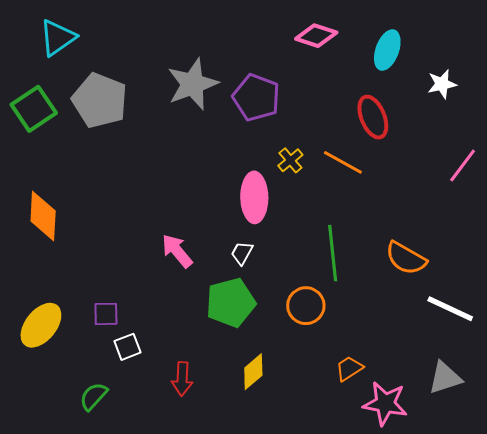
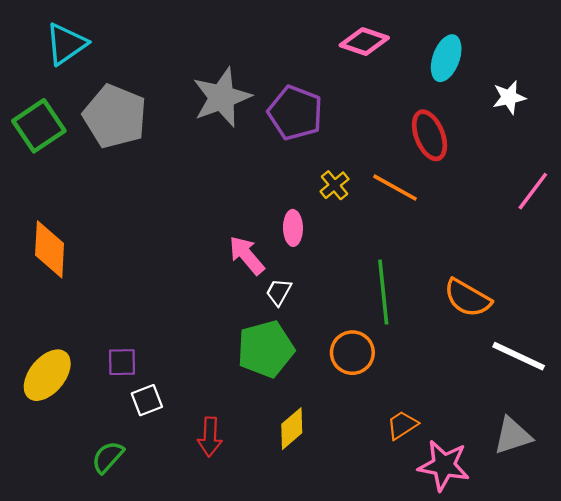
pink ellipse: (254, 197) -> (293, 228), size x0.6
pink arrow: (177, 251) -> (247, 255), moved

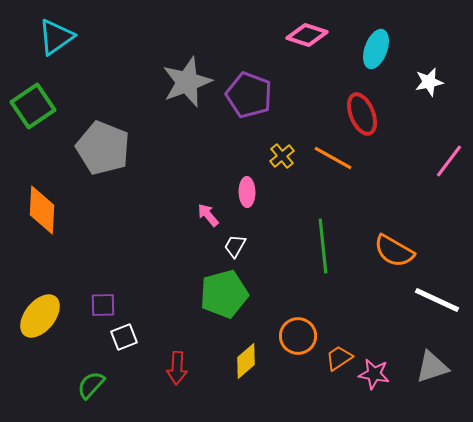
gray pentagon: (115, 116) -> (103, 148), moved
pink arrow: (247, 255) -> (208, 215), size x0.7
orange circle: (352, 353) -> (298, 336), moved
pink star: (444, 465) -> (374, 374), moved, size x0.7

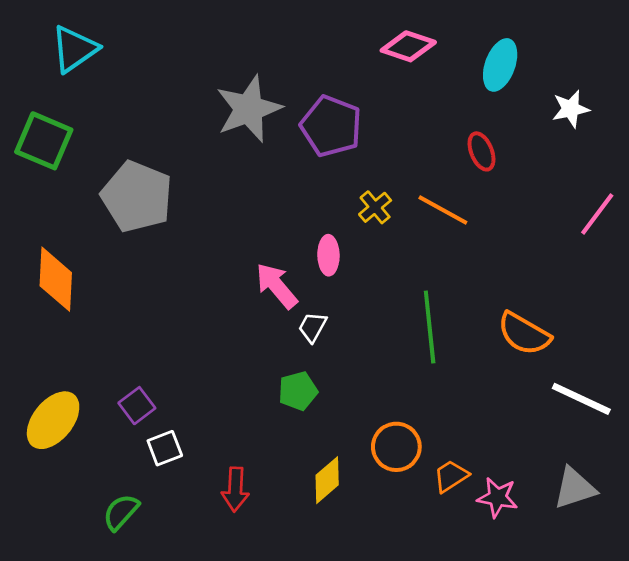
green square: (33, 106) -> (44, 141), turned -33
red ellipse: (362, 114) -> (481, 151), size x0.7
pink arrow: (208, 215) -> (277, 286), size x1.5
green pentagon: (224, 294) -> (298, 391), size x0.6
purple square: (103, 305) -> (137, 406), turned -36

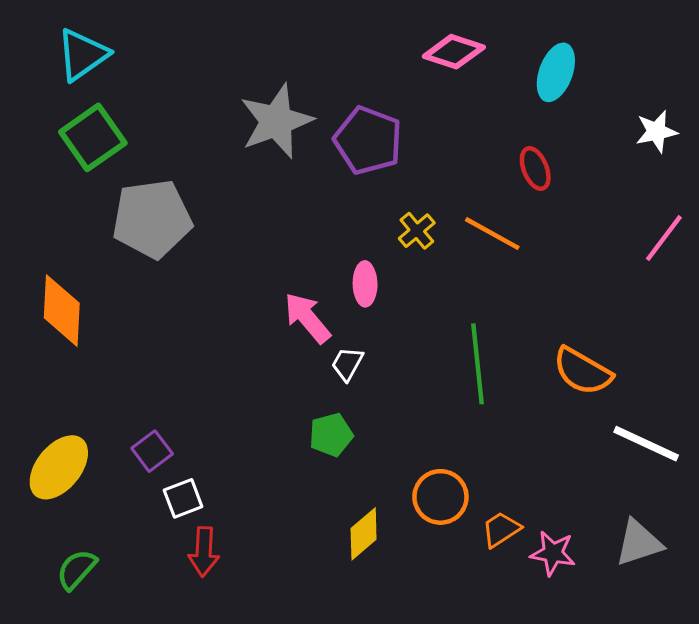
white star: (571, 109) -> (656, 132), moved
green square: (44, 141) -> (93, 137), moved, turned 32
gray pentagon: (137, 197) -> (152, 219), turned -30
red arrow: (235, 489) -> (204, 552), moved
green semicircle: (121, 512) -> (77, 569), moved

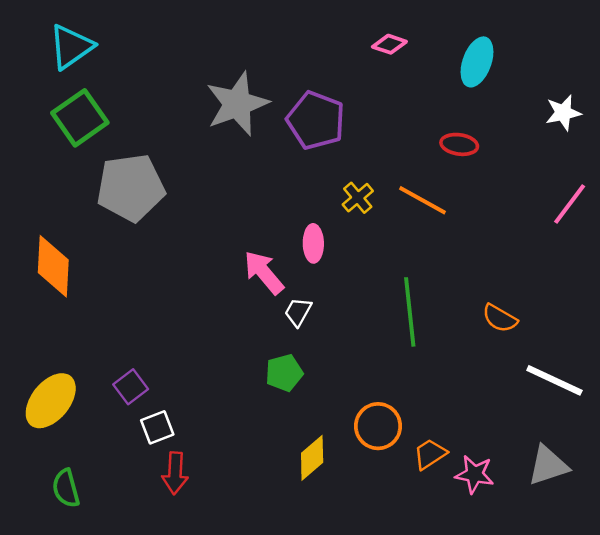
pink diamond: (454, 52) -> (389, 44), size x0.7
red ellipse: (535, 169) -> (459, 144), turned -60
orange semicircle: (582, 371) -> (500, 318), size x0.7
green semicircle: (77, 569) -> (66, 488), turned -57

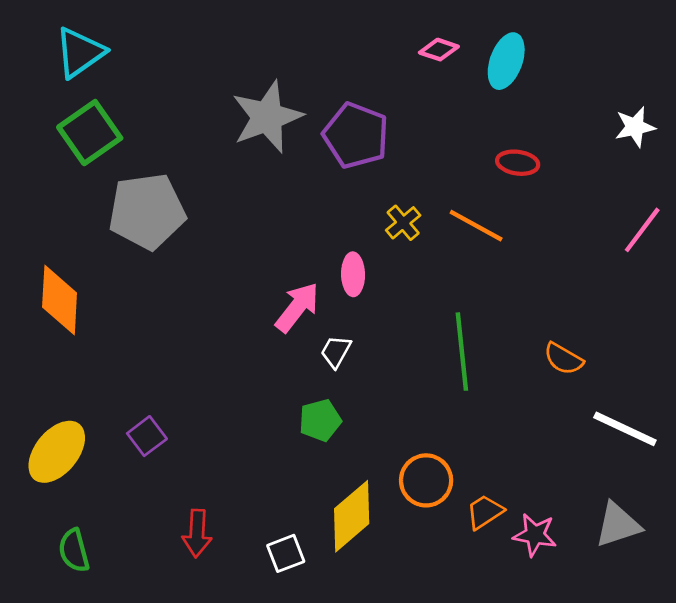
cyan ellipse: (477, 62) -> (506, 61), moved
pink arrow: (264, 273) -> (297, 307), turned 78
white square: (157, 427) -> (286, 553), moved
yellow diamond: (312, 458) -> (352, 516), size x1.4

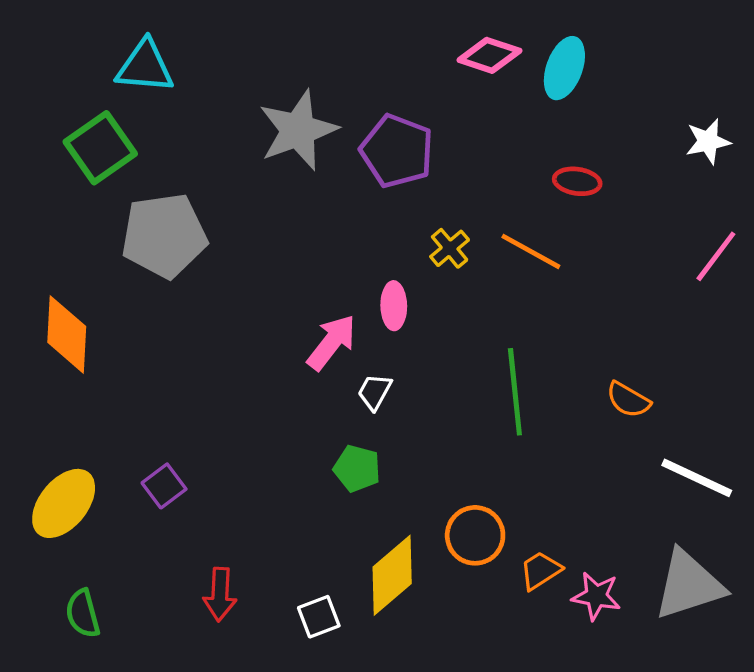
pink diamond: (439, 50) -> (489, 55), size x1.4
cyan triangle: (80, 52) -> (145, 66), moved, turned 40
green pentagon: (320, 420) -> (357, 468), turned 30
gray triangle: (618, 525) -> (689, 585), size x1.4

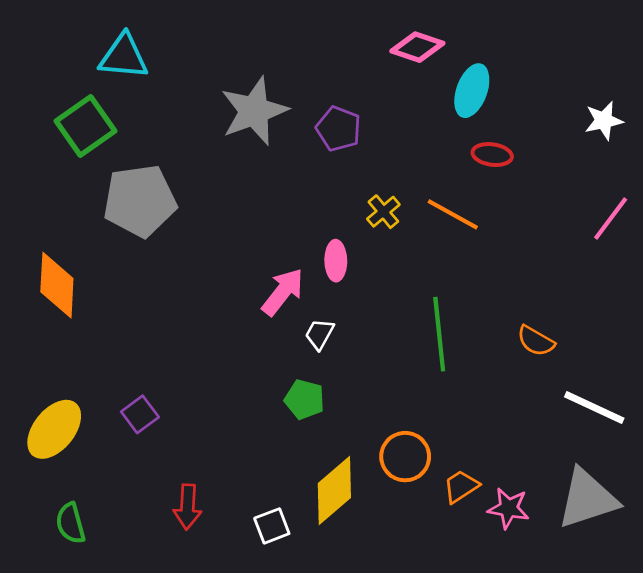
cyan ellipse: (564, 68) -> (472, 91), moved
purple pentagon: (397, 151) -> (339, 129), size x0.7

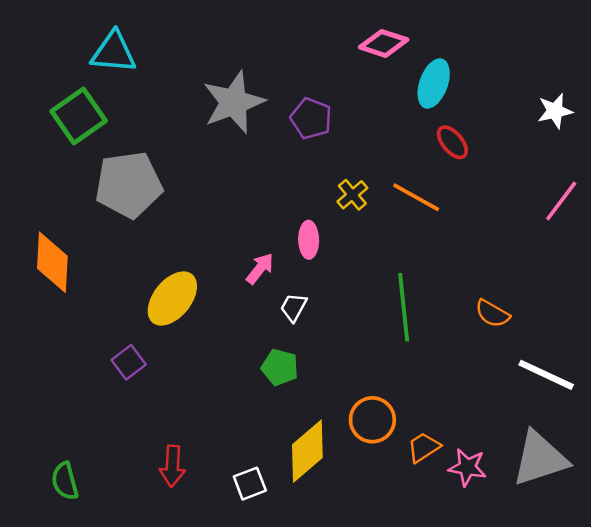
red ellipse: (492, 155) -> (452, 142), turned 42
pink arrow: (283, 292) -> (260, 269), size x0.7
purple square: (140, 414) -> (129, 362), moved
yellow ellipse: (54, 429) -> (172, 299), moved

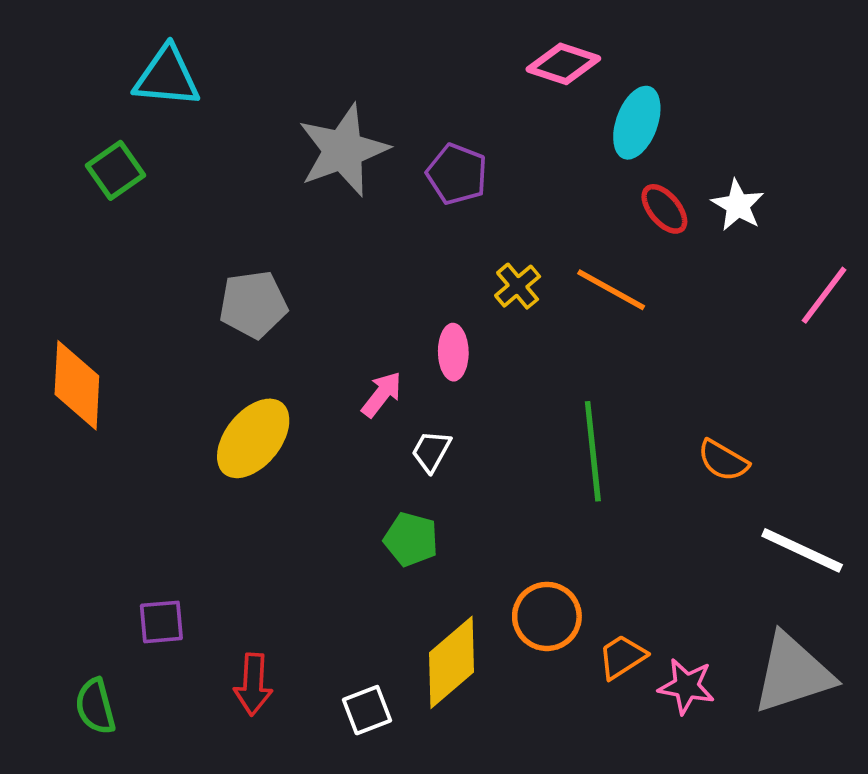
white star: (555, 111) -> (738, 205), moved, turned -30
green square: (79, 116) -> (116, 170), size x0.7
gray pentagon: (129, 185) -> (253, 304), moved, size x0.7
purple square: (129, 362) -> (161, 622), moved, turned 32

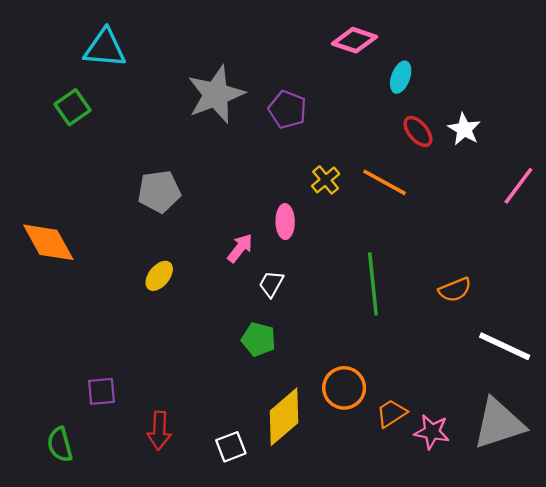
cyan ellipse: (637, 123) -> (401, 77), size x0.7
orange diamond: (77, 385) -> (48, 242), turned -32
yellow ellipse: (253, 438) -> (159, 276), size x0.6
orange semicircle: (723, 460) -> (455, 290), turned -52

